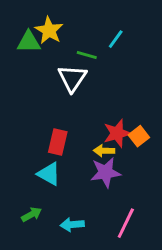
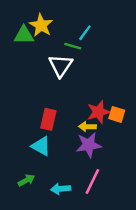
cyan line: (116, 39) -> (85, 33), moved
orange square: (139, 136) -> (117, 114), turned -35
pink line: (126, 223) -> (92, 182), moved

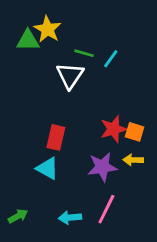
cyan line: (85, 33) -> (111, 59), moved
yellow arrow: (87, 127) -> (133, 160), moved
green arrow: (26, 180) -> (18, 216), moved

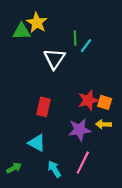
green line: (84, 53) -> (75, 38), moved, turned 72
cyan triangle: (47, 168) -> (37, 143), moved
cyan arrow: (70, 218) -> (54, 169), turned 63

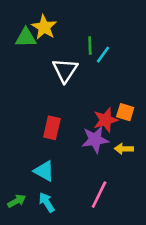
orange square: (105, 102) -> (125, 112), moved
purple star: (79, 130) -> (95, 140), moved
cyan arrow: (54, 169) -> (47, 202), moved

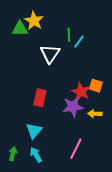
red star: (106, 120) -> (81, 92), turned -30
cyan triangle: (44, 171) -> (34, 131), turned 42
green arrow: (17, 201) -> (13, 154), turned -48

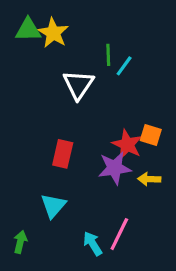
green triangle: (20, 29) -> (28, 30), moved
cyan arrow: (36, 155) -> (93, 244), moved

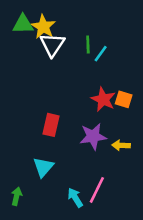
white triangle: (78, 85) -> (52, 45), moved
orange square: (151, 135) -> (124, 99), moved
red star: (127, 144) -> (103, 99), moved

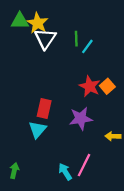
orange square: (124, 99) -> (107, 86), turned 32
yellow arrow: (121, 145) -> (113, 136), moved
cyan triangle: (43, 167) -> (38, 130), moved

